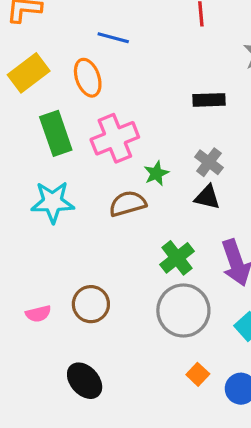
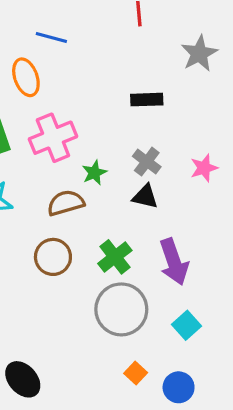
brown circle: (91, 304) -> (53, 257), moved

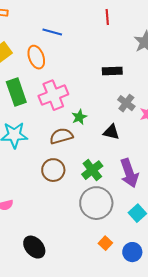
gray cross: (147, 162) -> (126, 103), moved

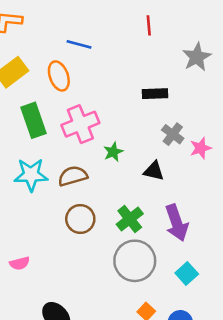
brown semicircle: (61, 136) -> (73, 176), moved

